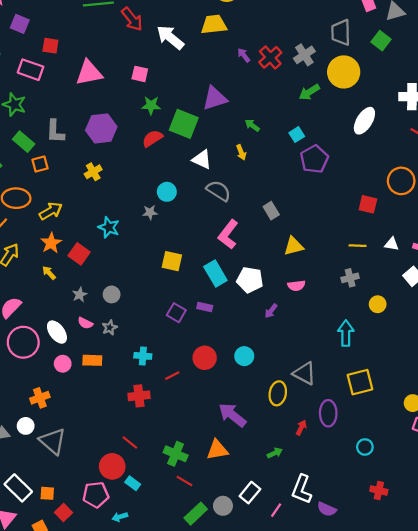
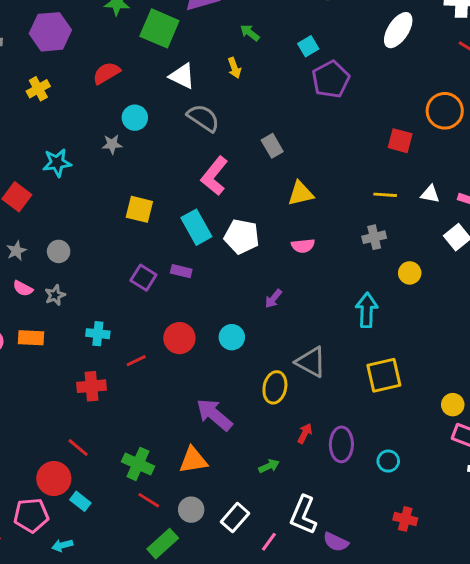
red semicircle: (152, 138) -> (106, 73), moved
cyan star: (109, 227) -> (57, 163), turned -30
purple arrow: (271, 311) -> (273, 299), moved
purple ellipse: (328, 413) -> (341, 444), moved
gray circle: (223, 506) -> (191, 510), moved

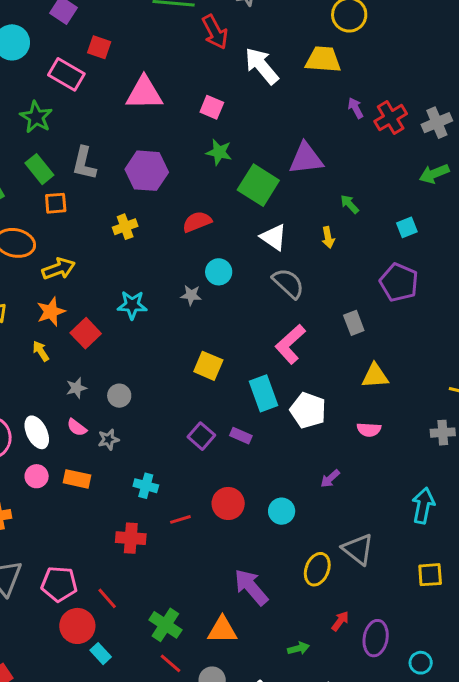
purple pentagon: (331, 79) -> (399, 282), moved, turned -30
yellow square: (384, 375) -> (430, 575), size x0.7
pink pentagon: (31, 515) -> (59, 584), moved

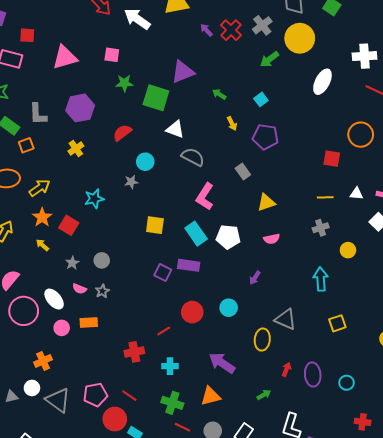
yellow arrow: (328, 237) -> (232, 123), moved
purple rectangle: (241, 436) -> (189, 265), size x1.5
cyan cross: (146, 486) -> (170, 366), moved

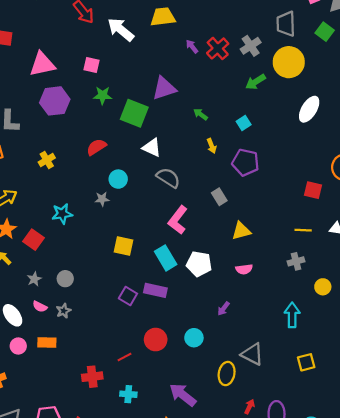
purple hexagon: (80, 108) -> (55, 101), moved

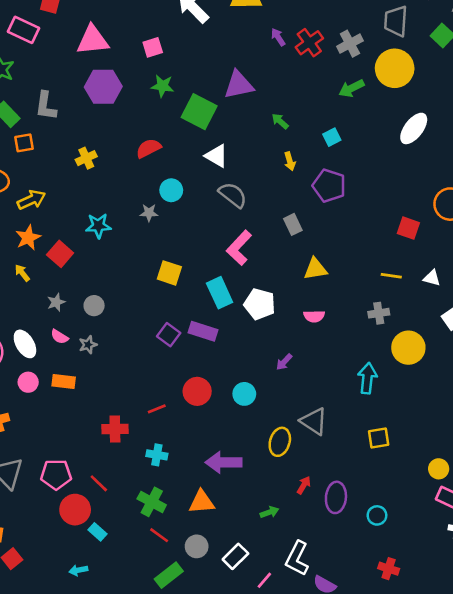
pink square: (91, 65) -> (153, 47), turned -35
yellow circle: (323, 287) -> (408, 348), size x1.6
purple arrow: (183, 395) -> (223, 462), turned -44

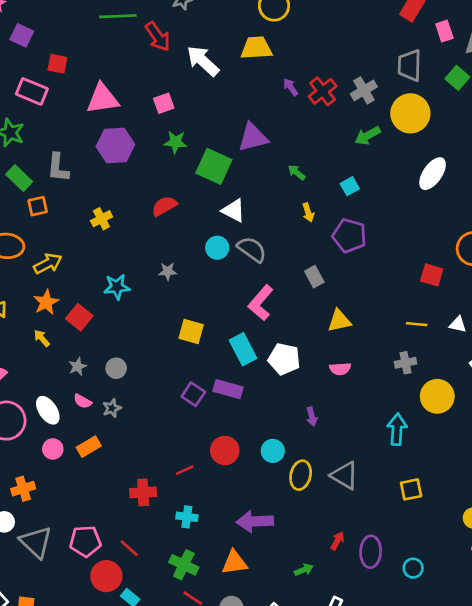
cyan circle: (171, 190) -> (217, 248), moved
purple arrow: (284, 362) -> (312, 417), turned -54
orange rectangle: (64, 382) -> (89, 447), turned -35
yellow ellipse: (280, 442) -> (301, 475), moved

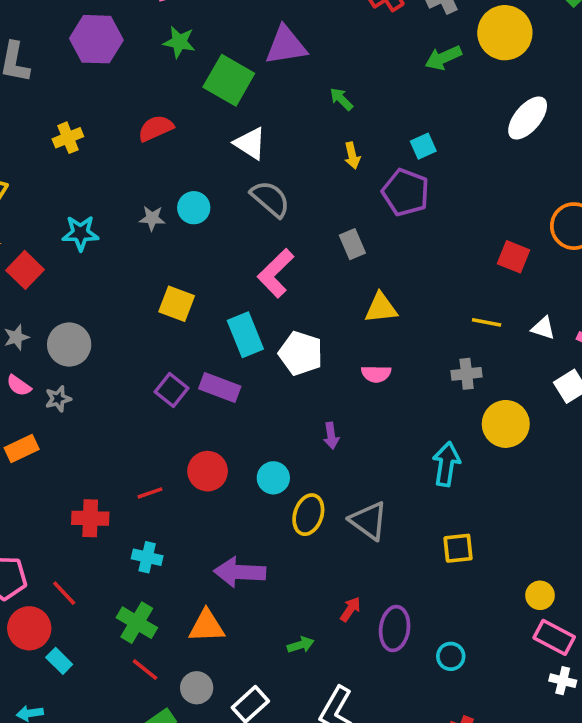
cyan square: (350, 186) -> (423, 146), moved
cyan circle: (217, 248) -> (194, 208), moved
gray circle: (116, 368) -> (69, 345), size x1.5

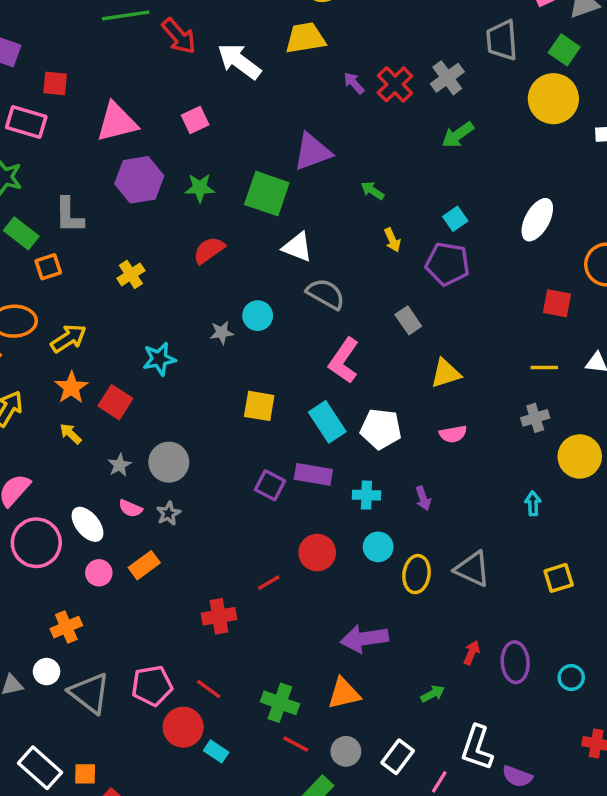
yellow circle: (505, 33) -> (553, 99), moved
green star: (179, 42) -> (200, 188), moved
white ellipse: (528, 118) -> (537, 220), moved
cyan arrow: (446, 464) -> (533, 504), size x0.6
cyan cross: (147, 557) -> (366, 495), moved

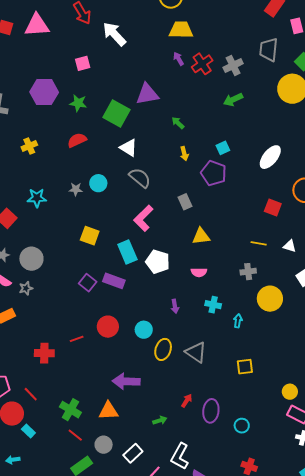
yellow trapezoid: (305, 38) -> (181, 30), moved
pink triangle: (117, 122) -> (37, 25), moved
cyan cross: (366, 495) -> (213, 305), moved

